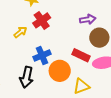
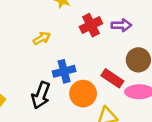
purple arrow: (88, 19) -> (121, 25), moved
red cross: (42, 20) -> (91, 25), moved

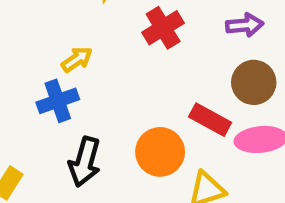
purple arrow: (121, 25) -> (245, 25), moved
blue cross: (64, 71) -> (58, 101), moved

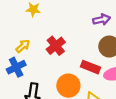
red cross: (163, 28) -> (56, 46), moved

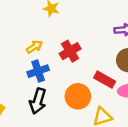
blue cross: (16, 67) -> (38, 71), moved

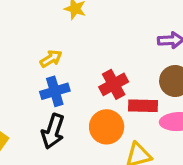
red cross: (70, 51) -> (114, 84), moved
red rectangle: (105, 80) -> (143, 106), turned -30

